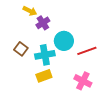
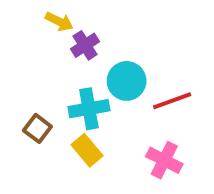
brown square: (21, 49) -> (37, 128), moved
yellow rectangle: (44, 76) -> (87, 150), turned 70

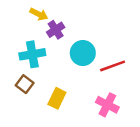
cyan cross: (89, 109) -> (32, 54), moved
yellow rectangle: (87, 150) -> (57, 98), turned 66

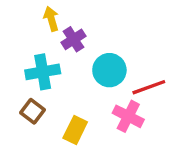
yellow arrow: (39, 14) -> (51, 19), turned -132
pink cross: (107, 105) -> (128, 116), moved

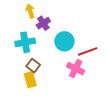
brown square: (32, 111) -> (33, 66), moved
yellow rectangle: (75, 130) -> (30, 80), moved, turned -42

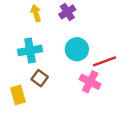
purple cross: (43, 23) -> (67, 12), moved
yellow rectangle: (30, 80) -> (18, 95), moved

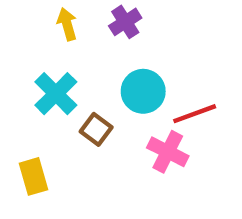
cyan cross: (30, 50) -> (56, 94), turned -35
brown square: (40, 78) -> (96, 129), moved

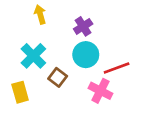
purple cross: (125, 22) -> (83, 26), moved
yellow rectangle: (33, 176) -> (20, 92), moved

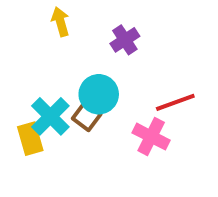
cyan circle: (86, 55) -> (99, 94), moved
cyan cross: (33, 56) -> (50, 116), moved

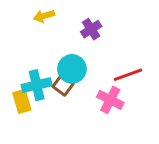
yellow arrow: (60, 22) -> (44, 16), turned -90
cyan cross: (50, 116) -> (37, 85), turned 32

